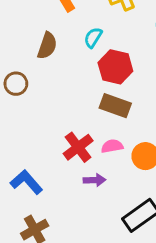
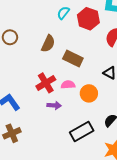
brown semicircle: (47, 46) -> (48, 44), moved
red hexagon: (115, 67) -> (88, 19), moved

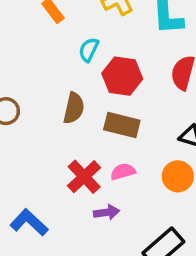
red hexagon: (88, 19) -> (122, 76), moved
orange circle: (89, 93) -> (178, 176), moved

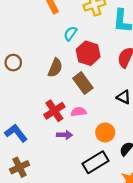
brown rectangle: (122, 125) -> (83, 83), turned 30
orange circle: (178, 176) -> (105, 132), moved

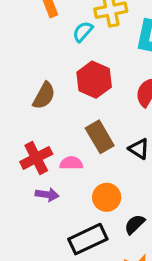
cyan semicircle: (70, 34) -> (83, 32), moved
brown rectangle: (83, 83) -> (100, 137), moved

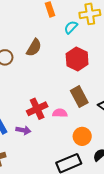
brown semicircle: (44, 96) -> (34, 48), moved
purple arrow: (47, 195) -> (23, 130), moved

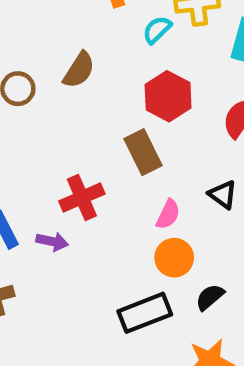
brown rectangle: (79, 97) -> (143, 152), moved
pink semicircle: (60, 113) -> (168, 214), moved, turned 112

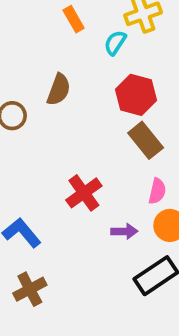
brown rectangle: (143, 152) -> (146, 140), moved
purple arrow: (52, 241) -> (124, 231), moved

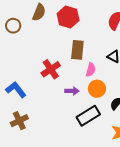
red hexagon: (136, 95) -> (68, 17), moved
brown rectangle: (146, 140) -> (77, 50), moved, turned 42

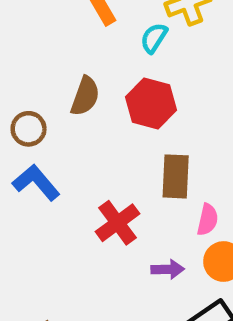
blue L-shape: (16, 90) -> (36, 182), moved

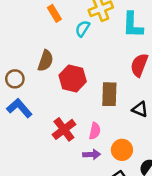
red hexagon: (151, 103) -> (73, 78), moved
brown rectangle: (176, 176) -> (109, 94), moved
pink semicircle: (208, 220) -> (95, 131), moved

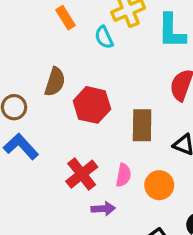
cyan semicircle: (83, 29) -> (104, 37), turned -56
orange circle: (122, 150) -> (159, 185), moved
purple arrow: (92, 154) -> (103, 209), moved

